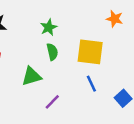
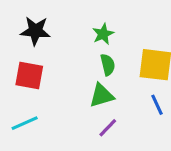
green triangle: (31, 76) -> (102, 95), moved

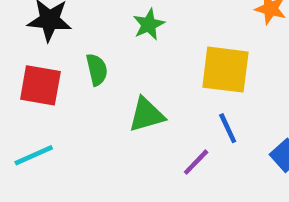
green semicircle: (108, 65) -> (97, 70), moved
purple line: (108, 128) -> (196, 162), moved

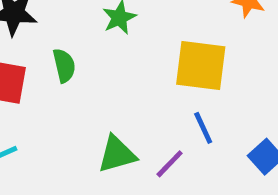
green triangle: (146, 115) -> (117, 154), moved

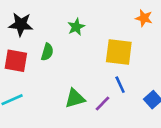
green semicircle: (64, 66) -> (47, 52), turned 30

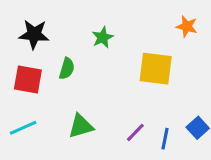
blue line: (120, 85) -> (165, 139), moved, turned 36
green triangle: (75, 98) -> (81, 126), moved

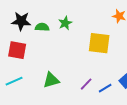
green semicircle: (67, 69) -> (42, 27), moved, turned -104
blue line: (165, 139) -> (105, 88), turned 48

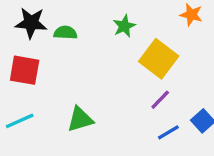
green star: (65, 23) -> (124, 26), moved
yellow square: (99, 43) -> (159, 59), turned 30
purple line: (86, 84) -> (160, 100), moved

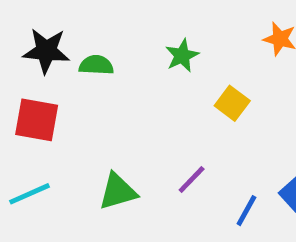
yellow square: (159, 59) -> (232, 103), size x0.6
purple line: (160, 100) -> (192, 180), moved
blue line: (168, 132) -> (246, 211), turned -30

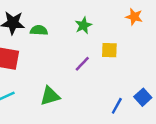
yellow square: (232, 103) -> (109, 50), turned -35
purple line: (192, 180) -> (82, 64), moved

